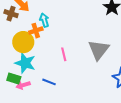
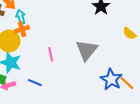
cyan arrow: (44, 20) -> (21, 17), moved

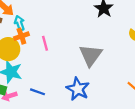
pink line: (51, 54) -> (45, 43), moved
blue star: (111, 79) -> (78, 89), moved

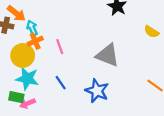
gray triangle: (91, 55) -> (107, 55), turned -40
blue line: (38, 92) -> (61, 83), moved, turned 40

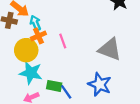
blue line: (61, 83) -> (66, 92), moved
green rectangle: (16, 97) -> (54, 86), moved

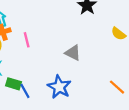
gray triangle: (110, 49) -> (73, 53), size x0.7

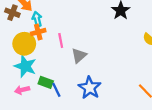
gray triangle: (73, 53) -> (79, 56), moved, turned 49

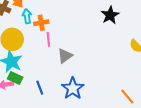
orange cross: (38, 32) -> (41, 23), moved
green rectangle: (46, 82) -> (15, 78), moved

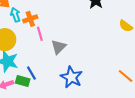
green rectangle: (15, 78) -> (23, 81), moved
blue line: (40, 88) -> (31, 73), moved

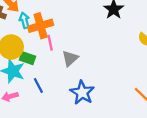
orange cross: (30, 19) -> (41, 26), size x1.5
green rectangle: (23, 81) -> (27, 58), moved

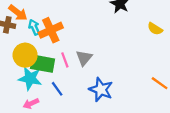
pink line: (50, 43) -> (65, 60), moved
green rectangle: (27, 58) -> (43, 64), size x1.5

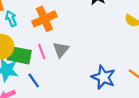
orange cross: (51, 30) -> (44, 19), moved
blue star: (101, 90) -> (103, 77), moved

